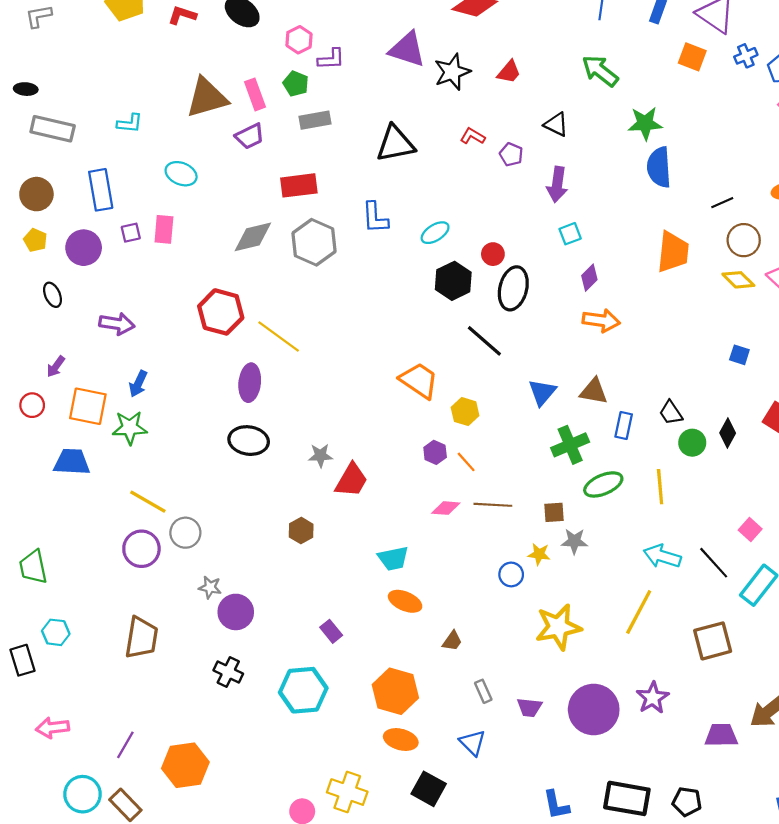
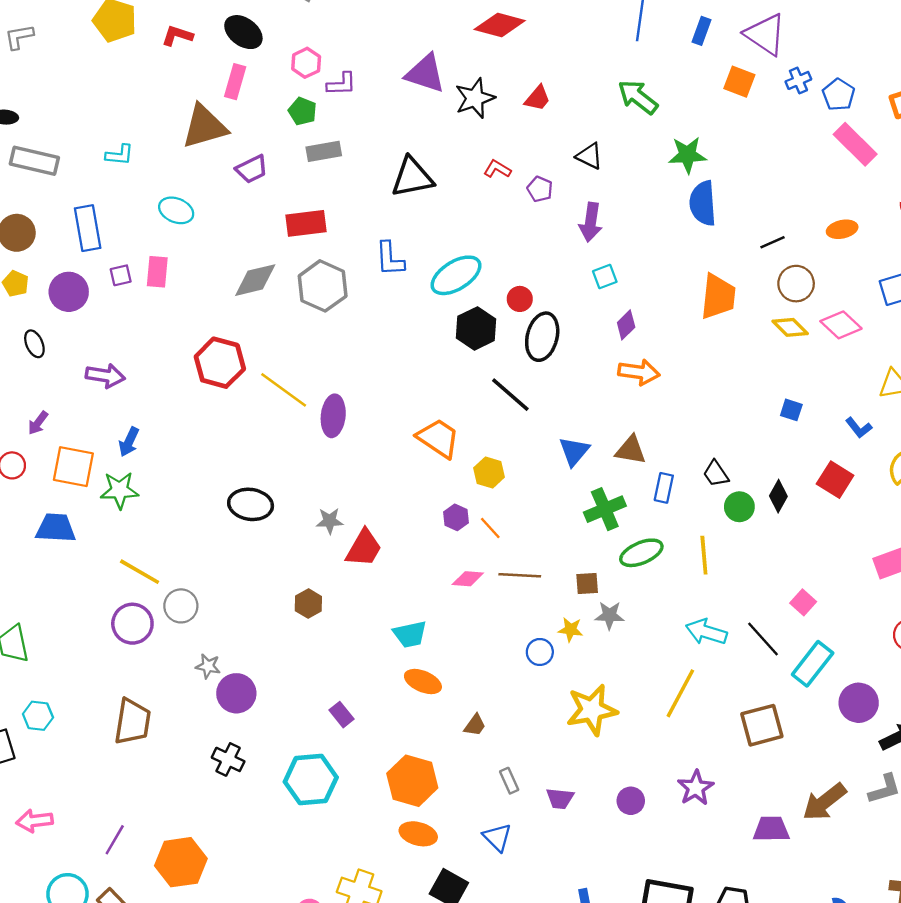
pink rectangle: (255, 94) -> (235, 82), moved, turned 36
cyan ellipse: (435, 233) -> (456, 275), size x1.6
purple ellipse: (250, 383) -> (333, 416), moved
purple circle: (594, 709) -> (631, 801), size x0.5

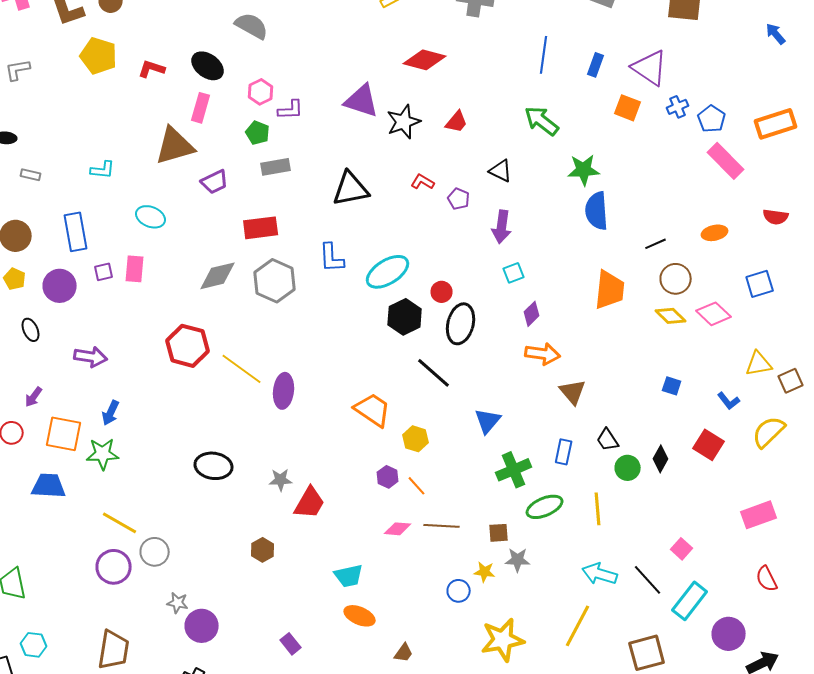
gray rectangle: (34, 161) -> (31, 175), size x0.5
brown triangle: (631, 450) -> (573, 392), moved, turned 40

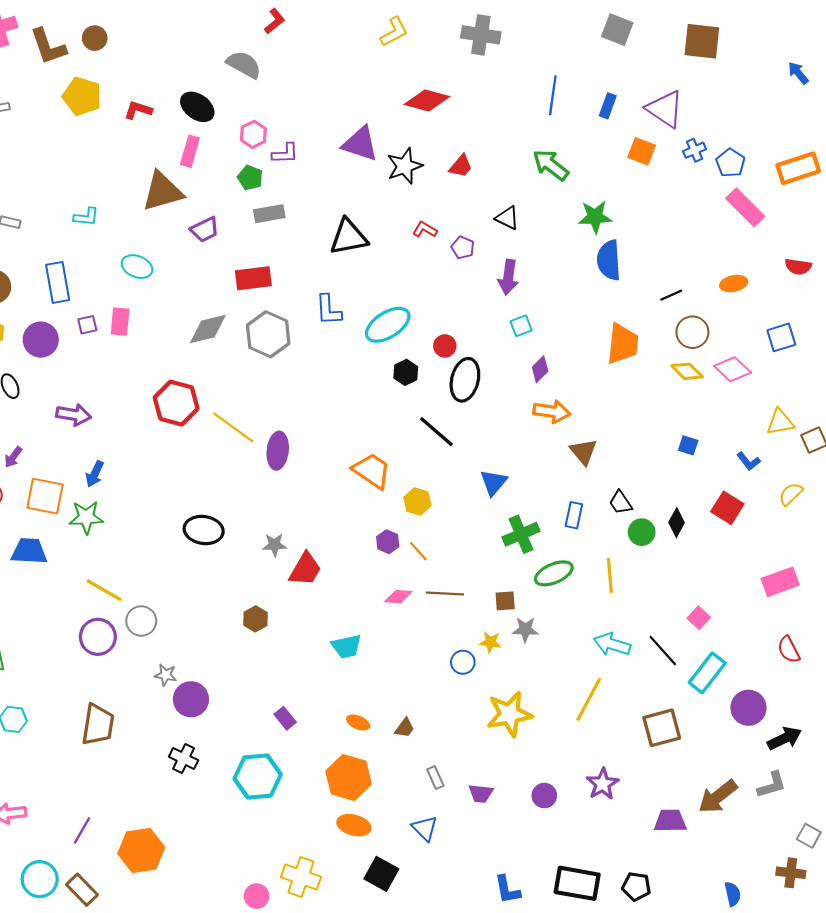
black hexagon: (405, 317) -> (406, 372), size x0.7
yellow semicircle: (769, 432) -> (791, 494), size x0.7
orange ellipse: (360, 616) -> (358, 723), moved, size x0.7

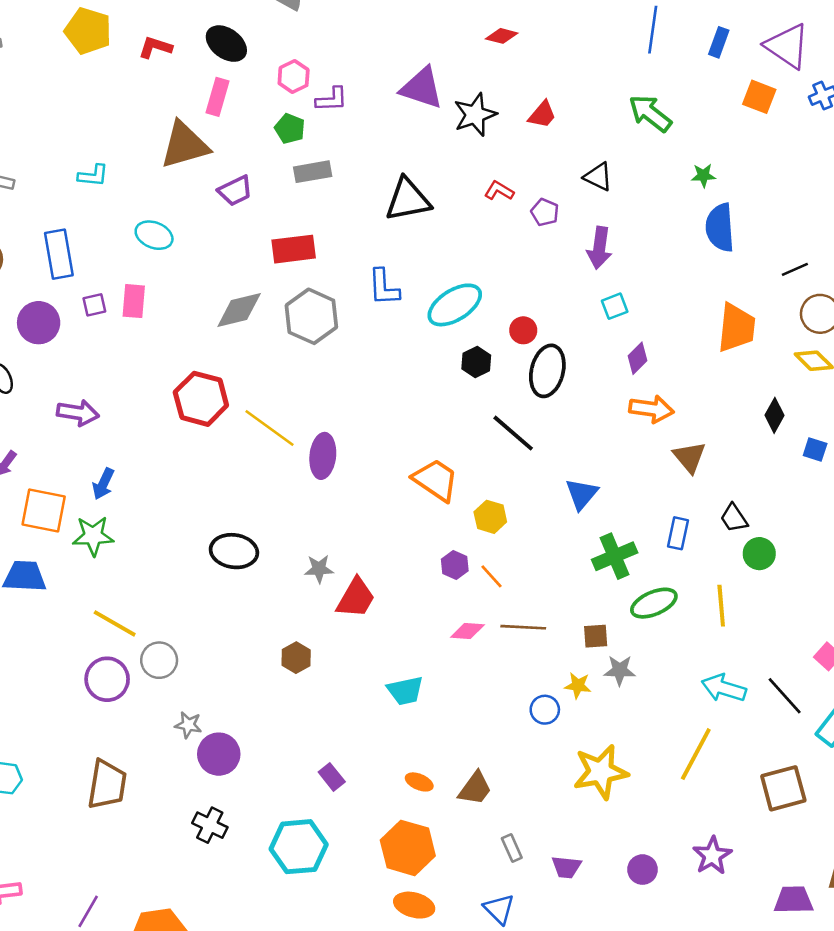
red diamond: (427, 100) -> (502, 36), size x0.6
green star: (595, 217) -> (703, 176), size x0.6
black diamond: (677, 523) -> (774, 415), moved
brown trapezoid: (405, 728) -> (475, 788), size x1.4

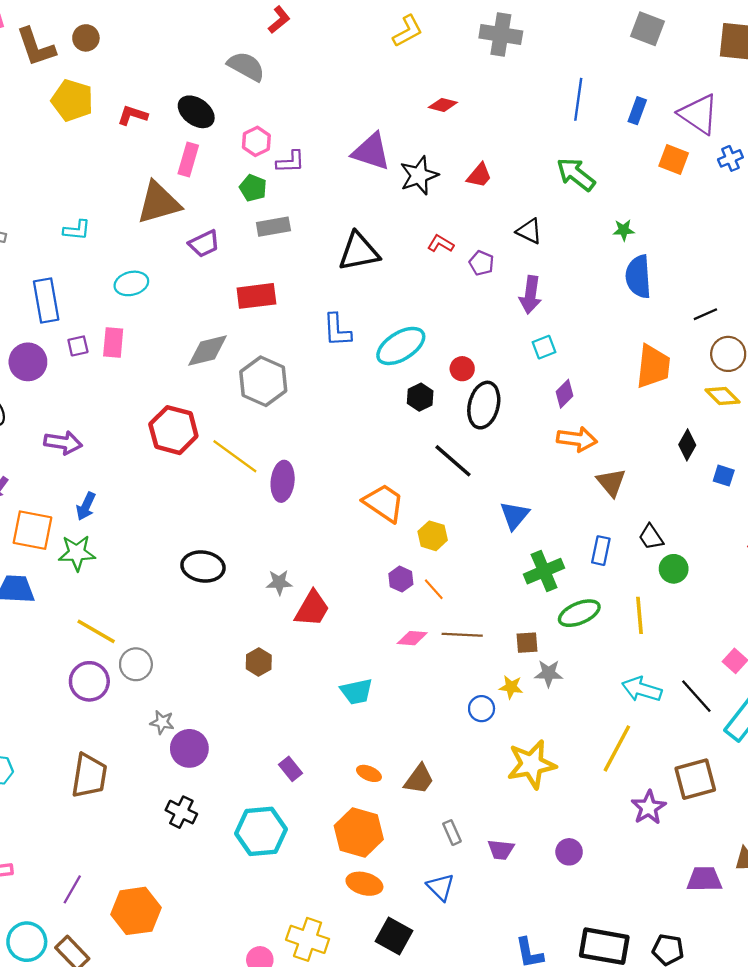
cyan ellipse: (154, 235) -> (131, 283), turned -36
gray hexagon: (311, 316) -> (263, 381), moved
purple star: (712, 856) -> (649, 808), moved

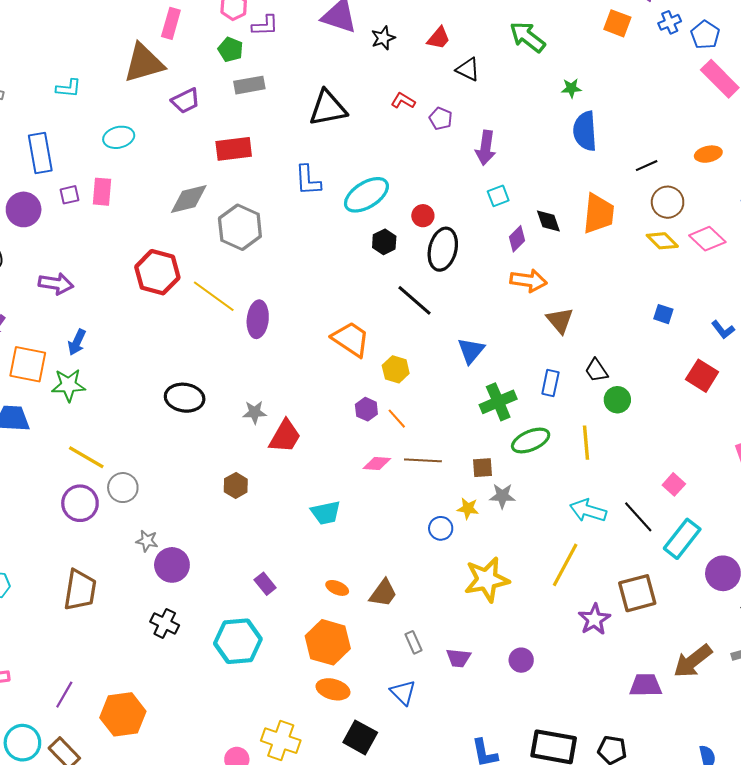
black star: (419, 175) -> (383, 38), size x0.7
black triangle: (529, 231) -> (468, 69), moved
black diamond: (687, 445) -> (548, 221), moved, turned -48

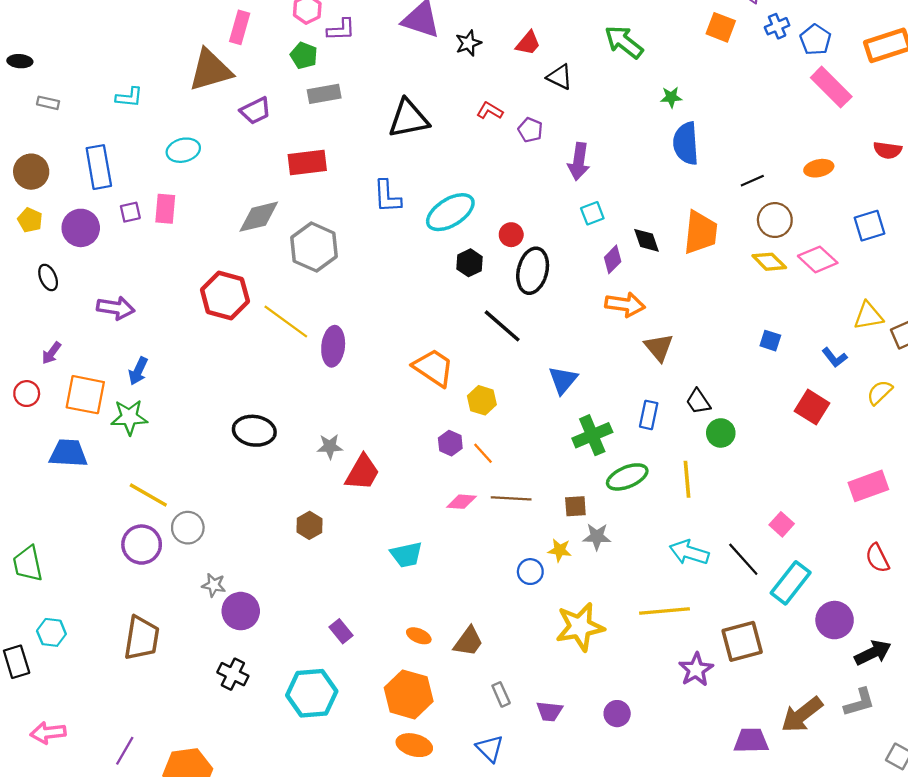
yellow line: (565, 565) -> (664, 611), turned 57

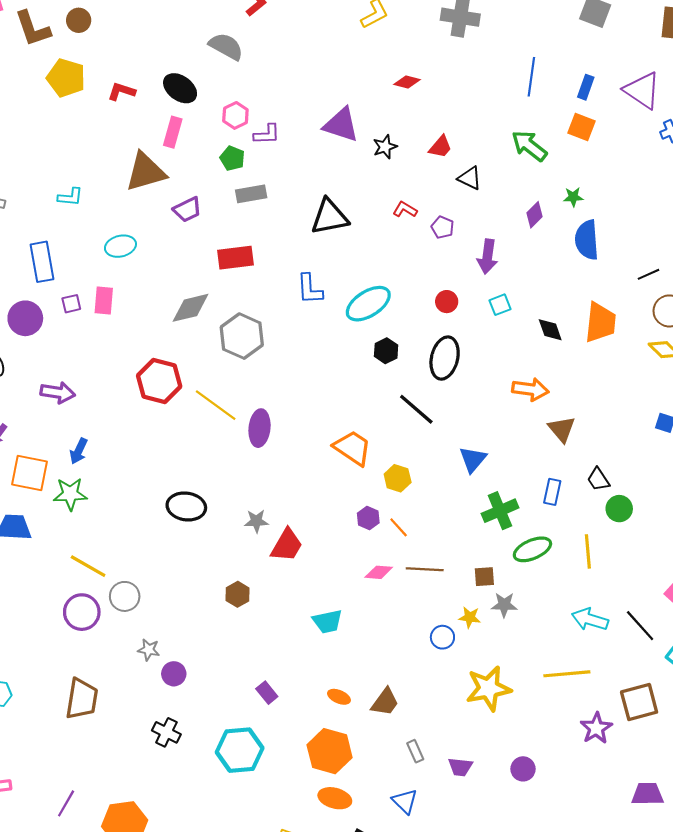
orange square: (721, 27) -> (582, 127), moved
red circle: (511, 235) -> (447, 302), moved
purple diamond: (613, 259) -> (535, 215), moved
purple circle: (241, 611) -> (174, 674), size x0.7

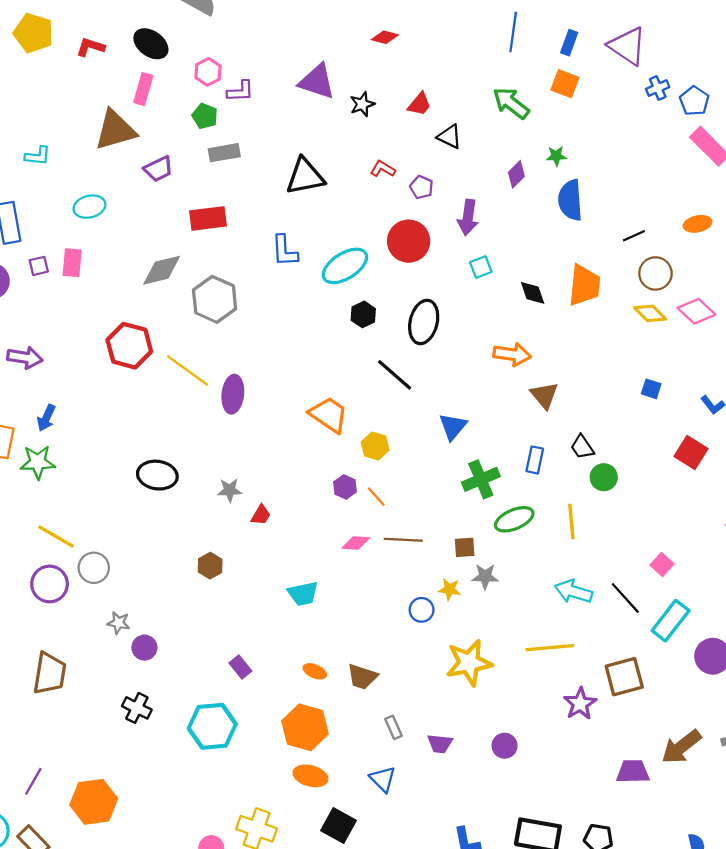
red circle: (447, 302) -> (409, 241), moved, size x1.8
red trapezoid: (287, 545) -> (261, 515), size x0.6
brown trapezoid: (385, 702) -> (362, 677), turned 72

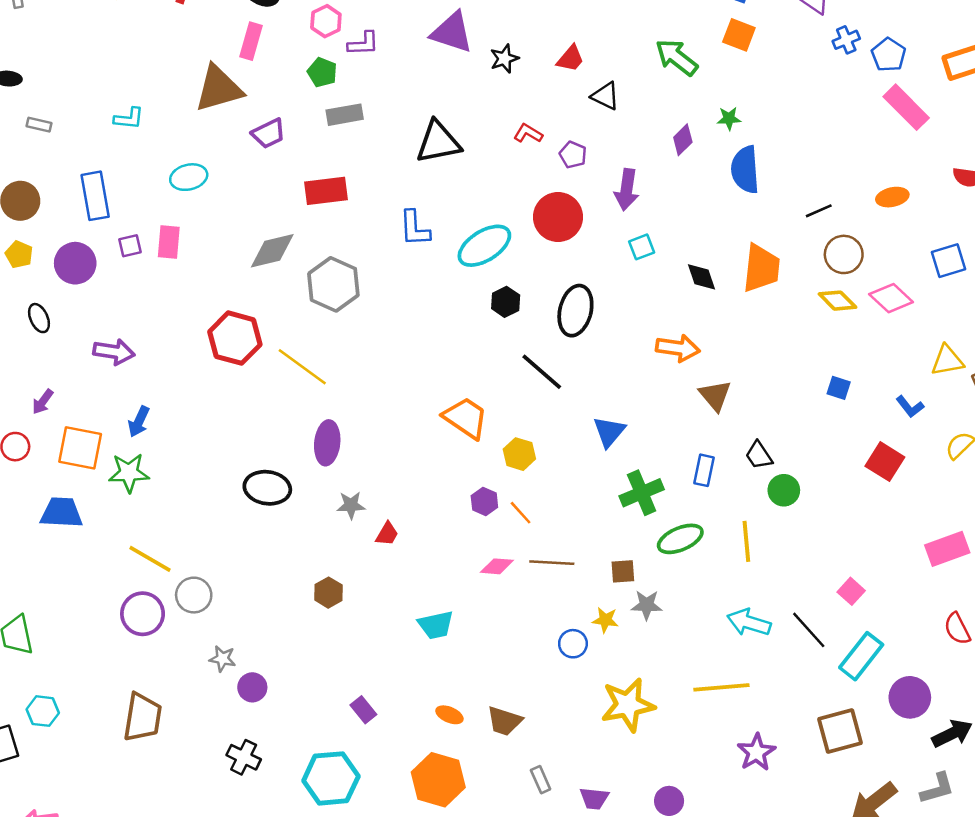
purple ellipse: (233, 394) -> (327, 443), moved
brown square: (624, 677) -> (840, 731), moved

